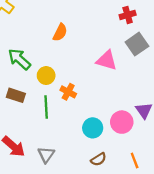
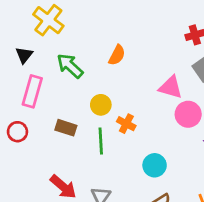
green arrow: (19, 59) -> (70, 66), moved
pink circle: (122, 122) -> (188, 114), moved

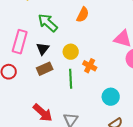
black triangle: (24, 55) -> (43, 49), moved
brown rectangle: (66, 128) -> (45, 69), turned -42

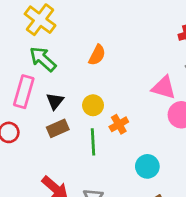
orange semicircle: (83, 15) -> (97, 55), moved
green arrow: (48, 23) -> (43, 59), moved
orange cross: (90, 66) -> (119, 124), turned 32

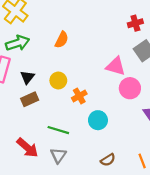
green arrow: (43, 59) -> (18, 43), turned 120
green line: (93, 142) -> (58, 130), moved, turned -70
cyan circle: (147, 166) -> (98, 120), moved

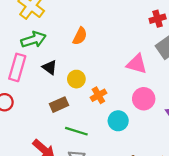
black triangle: (27, 77) -> (50, 67), moved, turned -32
pink circle: (130, 88) -> (144, 99), moved
brown rectangle: (30, 99) -> (59, 105), moved

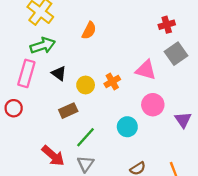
orange semicircle: (80, 36) -> (89, 30), moved
orange cross: (98, 95) -> (112, 82), moved
green line: (76, 131) -> (86, 137), turned -65

